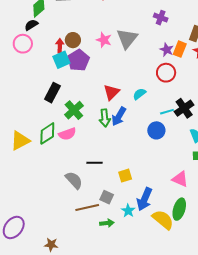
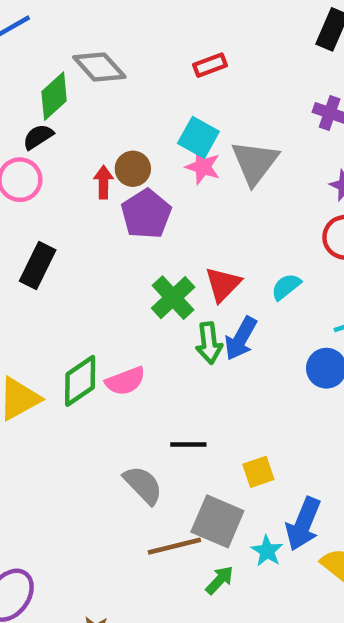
cyan square: (61, 60) -> (198, 137), moved, turned -36
black rectangle: (52, 93) -> (38, 266), moved
green cross: (74, 110) -> (173, 298), moved
gray square: (107, 197) -> (217, 521), size x1.6
green arrow: (107, 223) -> (220, 580), turned -40

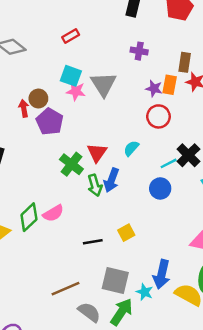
yellow square: (258, 472) -> (126, 233), moved
gray semicircle: (143, 485) -> (89, 312), moved
brown line: (174, 546) -> (65, 289), moved
green arrow: (220, 580) -> (122, 312), size x1.6

